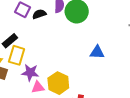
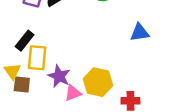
purple star: (30, 73) -> (59, 76), turned 30

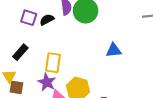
yellow rectangle: (37, 58) -> (53, 63), moved

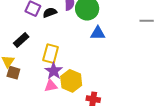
blue triangle: (114, 50) -> (98, 33), moved
purple star: (47, 82) -> (54, 71), moved

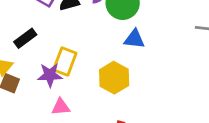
purple star: (54, 71) -> (50, 75), moved, turned 30
yellow hexagon: (71, 81) -> (114, 78), moved

